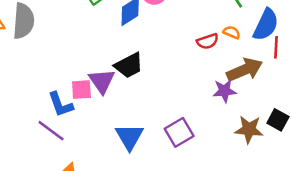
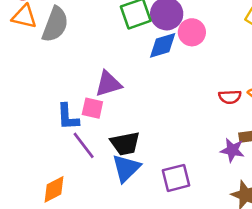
black trapezoid: (129, 65) -> (125, 143), moved
purple triangle: (102, 81) -> (108, 84), moved, turned 32
purple line: (51, 131) -> (84, 145), moved

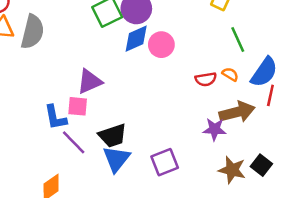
pink circle: (192, 32) -> (161, 45), moved

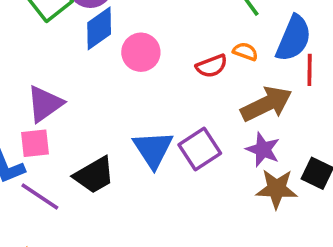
pink circle: (161, 45) -> (141, 52), moved
purple star: (215, 129) -> (263, 150), moved, turned 30
blue triangle: (116, 159) -> (153, 149), moved
purple square: (165, 162) -> (200, 149), moved

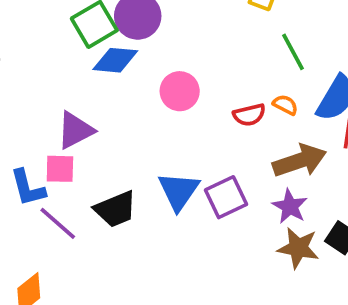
blue diamond: (99, 28) -> (115, 60), moved, turned 33

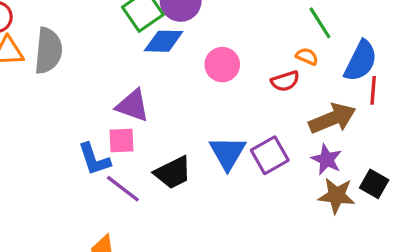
orange semicircle: (285, 105) -> (307, 56), moved
purple triangle: (75, 130) -> (133, 105), turned 51

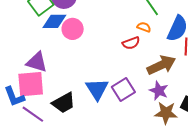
pink circle: (222, 65) -> (73, 29), moved
pink square: (121, 140) -> (31, 84), size x1.6

